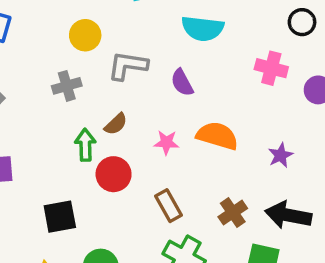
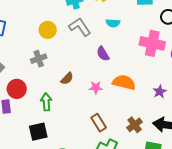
cyan semicircle: (203, 28) -> (113, 23), size x0.6
gray L-shape: (128, 66) -> (80, 27), moved, turned 50
pink cross: (271, 68) -> (152, 43), size x1.4
green arrow: (85, 145) -> (46, 102), moved
red circle: (114, 174) -> (17, 89), moved

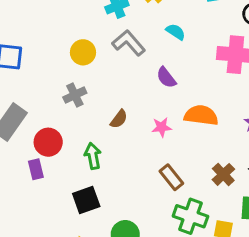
cyan semicircle: (113, 23) -> (176, 32), turned -144

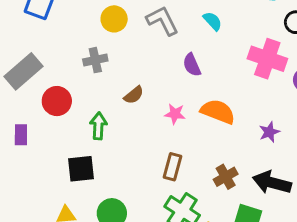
purple rectangle: (36, 169) -> (21, 135), moved
brown rectangle: (171, 177) -> (173, 167), turned 40

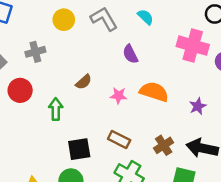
gray cross: (95, 60) -> (35, 52), moved
brown rectangle: (173, 167) -> (119, 139), turned -75
black square: (81, 169) -> (79, 149), moved

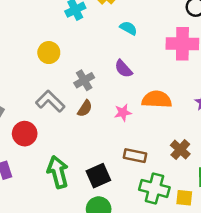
gray L-shape: (104, 19) -> (50, 101), moved
gray cross: (35, 52) -> (84, 80), moved
green arrow: (56, 109) -> (58, 172), moved, size x1.4

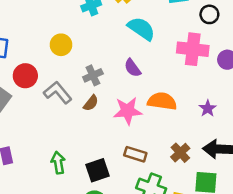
cyan semicircle: (128, 28) -> (141, 29), size x1.6
pink star: (123, 113) -> (128, 111), size x1.6
red circle: (25, 134) -> (25, 76), moved
green arrow: (58, 172) -> (58, 163), size x0.7

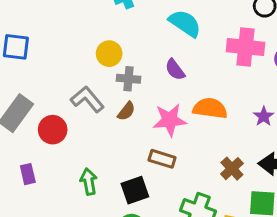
yellow circle: (61, 45) -> (109, 54), moved
gray cross: (93, 75) -> (129, 79), turned 30
red circle: (25, 76) -> (53, 130), moved
brown rectangle: (135, 154) -> (162, 159), moved

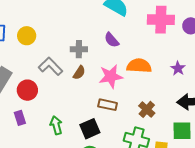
yellow circle: (109, 54) -> (27, 36), moved
brown cross: (232, 169) -> (147, 109), moved
purple rectangle: (28, 174) -> (20, 118), moved

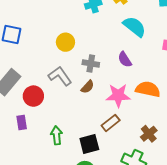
yellow circle: (27, 36) -> (65, 42), moved
brown rectangle: (108, 105) -> (111, 123), turned -60

